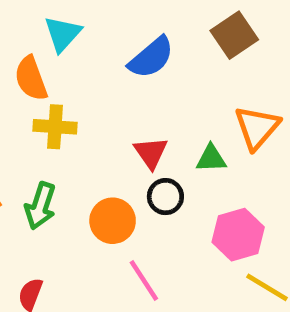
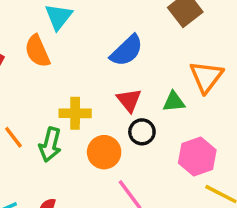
blue semicircle: (151, 58) -> (127, 51), moved
yellow cross: (55, 127) -> (75, 113), moved

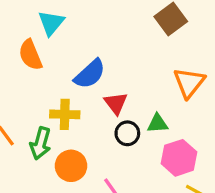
blue semicircle: (127, 51) -> (90, 74), moved
green triangle: (174, 102) -> (158, 123), moved
orange circle: (104, 152) -> (71, 166), moved

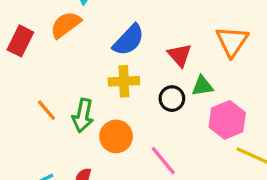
orange semicircle: (30, 55) -> (66, 25), turned 80
red triangle: (116, 103) -> (180, 55), moved
yellow cross: (65, 114) -> (124, 81), moved

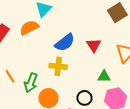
red triangle: (180, 55) -> (94, 45), moved
black circle: (172, 99) -> (84, 98), moved

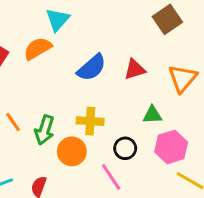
red triangle: (94, 45) -> (135, 69), turned 49
yellow cross: (58, 66) -> (90, 121), moved

